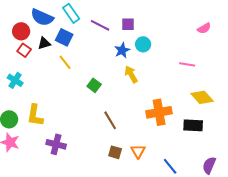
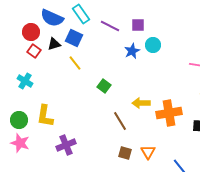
yellow arrow: (131, 74) -> (141, 103), moved, turned -60
purple cross: (56, 144) -> (66, 145), turned -36

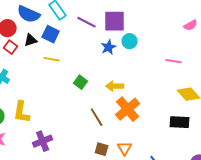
purple square: (138, 25) -> (115, 21), size x1.6
yellow line: (75, 63) -> (52, 59), turned -42
yellow arrow: (141, 103) -> (115, 86), moved
orange cross: (169, 113) -> (128, 109), moved, turned -30

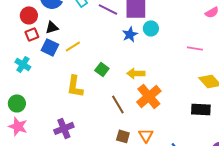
blue square: (51, 34) -> (50, 47), moved
red square: (11, 47) -> (32, 34), turned 32
yellow line: (52, 59) -> (73, 46), turned -42
yellow L-shape: (22, 112) -> (75, 86), moved

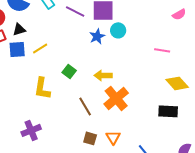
blue square: (50, 47) -> (17, 49), turned -30

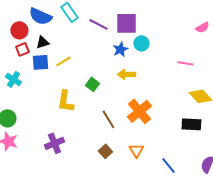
yellow arrow: (103, 75) -> (126, 74), moved
brown square: (90, 138) -> (105, 151), moved, turned 32

